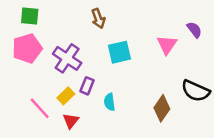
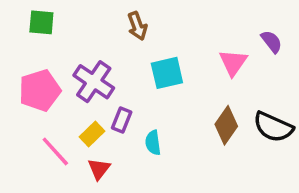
pink pentagon: (27, 48) -> (40, 90), moved
brown diamond: (162, 108) -> (226, 125), moved

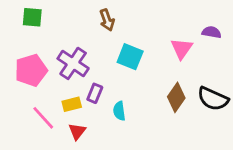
purple semicircle: (272, 42) -> (212, 32), turned -42
cyan square: (167, 73) -> (130, 57), turned 35
yellow rectangle: (92, 134) -> (72, 104), turned 30

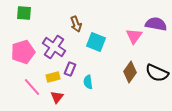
brown arrow: (107, 20) -> (76, 24), moved
purple semicircle: (212, 32) -> (156, 24), size x1.5

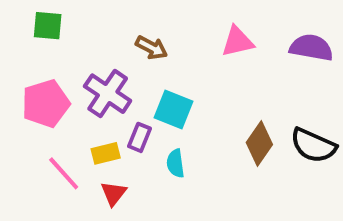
brown arrow: (76, 24) -> (152, 48), turned -42
pink triangle: (134, 36) -> (237, 42), moved, turned 42
cyan square: (96, 42) -> (173, 110), moved

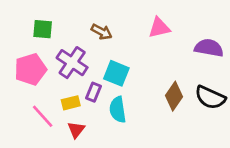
green square: (48, 26) -> (43, 29), moved
purple semicircle: (311, 48) -> (209, 48), moved
cyan semicircle: (175, 163) -> (118, 110), size x1.4

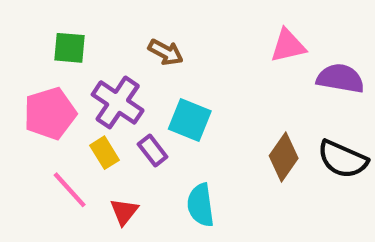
pink triangle: (159, 28) -> (288, 46), moved
purple rectangle: (94, 92) -> (153, 150), turned -60
yellow rectangle: (71, 103) -> (105, 153), moved, turned 72
cyan semicircle: (118, 110) -> (201, 205), moved

